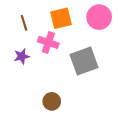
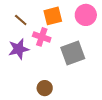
brown line: (24, 23) -> (21, 20), turned -32
purple star: (22, 56) -> (19, 49), size x1.5

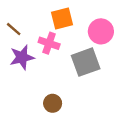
pink circle: (86, 15) -> (101, 31), moved
brown line: (21, 20) -> (14, 29), moved

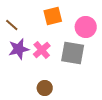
pink cross: (49, 43) -> (42, 50), moved, turned 30
gray square: (86, 62) -> (73, 53), turned 30

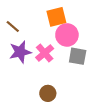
pink circle: (86, 27) -> (67, 35), moved
gray square: (73, 53) -> (78, 56), size x0.7

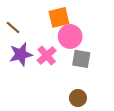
brown circle: (48, 93) -> (78, 98), moved

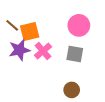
orange square: (59, 17) -> (30, 32), moved
pink circle: (70, 36) -> (79, 25), moved

